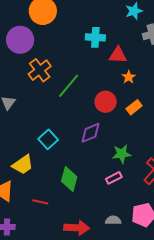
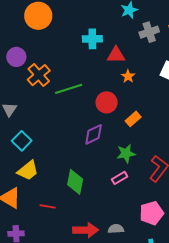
purple circle: (20, 40) -> (16, 57), moved, size x0.7
green line: (69, 86) -> (69, 89), turned 36
orange rectangle: (134, 107) -> (133, 119), moved
cyan square: (48, 139) -> (22, 141), moved
gray semicircle: (113, 220) -> (116, 229), moved

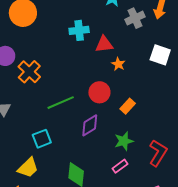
green line: (69, 89) -> (61, 103), moved
cyan square: (22, 141) -> (42, 139), moved, turned 30

